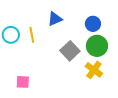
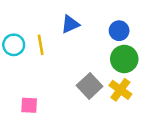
gray square: (70, 51) -> (90, 86), moved

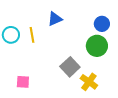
blue circle: (119, 31) -> (102, 24), moved
yellow cross: (120, 90) -> (89, 82), moved

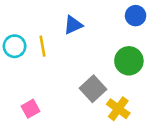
blue circle: (102, 24) -> (136, 16), moved
pink square: (23, 82) -> (31, 109), turned -32

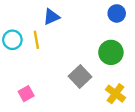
blue triangle: (73, 25) -> (51, 17), moved
yellow cross: (118, 109) -> (116, 94), moved

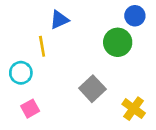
cyan circle: (12, 40) -> (21, 73), moved
green circle: (111, 52) -> (118, 42), moved

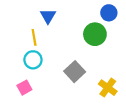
blue triangle: (59, 20) -> (48, 16), turned -35
cyan circle: (21, 73) -> (33, 60), moved

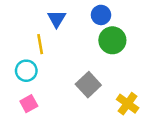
blue circle: (109, 13) -> (101, 15), moved
cyan circle: (33, 60) -> (26, 71), moved

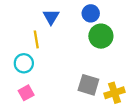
gray square: (88, 85) -> (88, 85), moved, turned -30
yellow cross: (128, 104) -> (115, 93), turned 36

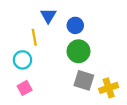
blue circle: (91, 13) -> (75, 25), moved
green circle: (101, 36) -> (78, 51), moved

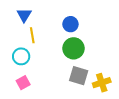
blue triangle: (48, 16) -> (24, 15), moved

